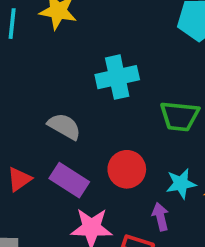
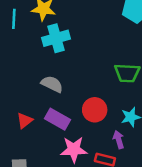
cyan cross: (117, 77) -> (56, 38), moved

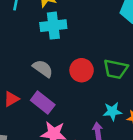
red circle: (95, 110) -> (82, 70), moved

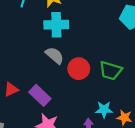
gray semicircle: (43, 69) -> (55, 55), moved

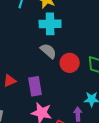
purple rectangle: (40, 95) -> (35, 86), turned 36

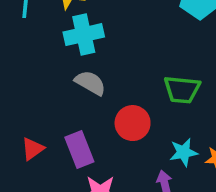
red circle: (70, 63) -> (133, 123), moved

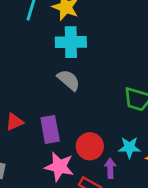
red circle: (133, 123) -> (90, 146), moved

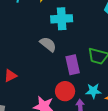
cyan cross: (71, 42) -> (62, 19), moved
purple rectangle: (50, 129) -> (73, 65), moved

